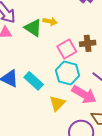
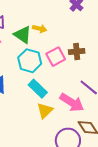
cyan hexagon: (67, 73) -> (30, 61), moved
cyan rectangle: (34, 81) -> (38, 89), moved

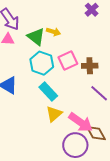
brown cross: (77, 52) -> (90, 66), moved
pink arrow: (72, 103) -> (81, 122), moved

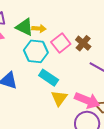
yellow arrow: (53, 32) -> (39, 29), moved
brown cross: (90, 66) -> (83, 43), turned -35

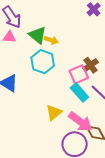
pink square: (61, 43) -> (79, 74), moved
cyan rectangle: (49, 78) -> (79, 92), moved

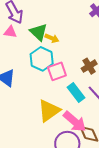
pink square: (79, 74) -> (57, 71), moved
yellow triangle: (54, 113) -> (49, 111), size x1.4

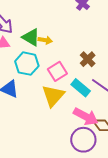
cyan hexagon: (42, 59) -> (27, 64), moved
yellow triangle: (49, 111) -> (53, 96), moved

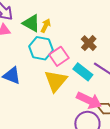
yellow arrow: (45, 40) -> (46, 26), turned -72
cyan hexagon: (27, 64) -> (41, 48), moved

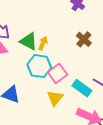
brown cross: (89, 43) -> (84, 39), moved
yellow triangle: (56, 81) -> (55, 98), size x0.7

